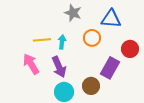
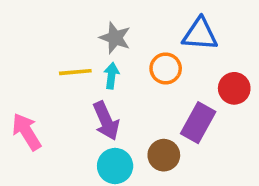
gray star: (73, 13) -> (115, 38), moved
pink arrow: (31, 64) -> (27, 132), moved

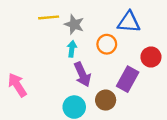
yellow line: (75, 72) -> (49, 17), moved
purple arrow: (106, 121) -> (82, 74), moved

